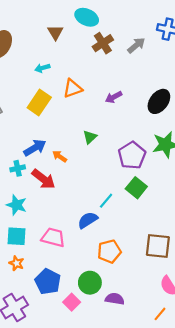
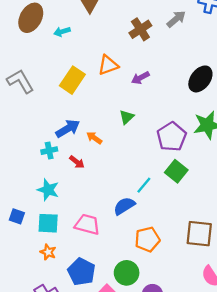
brown cross: (103, 43) -> (140, 29), moved
cyan arrow: (42, 68) -> (62, 32), moved
purple arrow: (114, 97) -> (140, 78), moved
red arrow: (43, 179) -> (77, 162), size x0.6

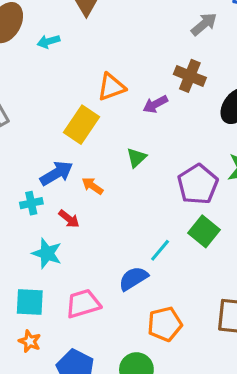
brown cross: (140, 29) -> (190, 76), moved, turned -35
yellow rectangle: (72, 80) -> (82, 125), moved
cyan star: (48, 190) -> (47, 253), moved
pink trapezoid: (87, 224) -> (83, 304), turned -32

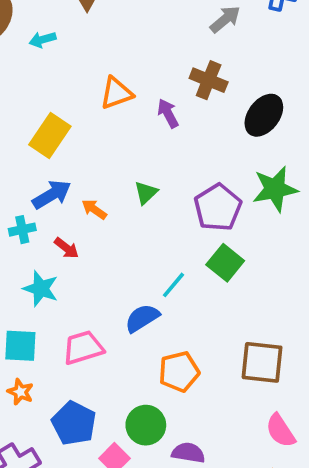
purple arrow: (155, 104) -> (168, 113), turned 90
yellow rectangle: (82, 125) -> (50, 135), moved
green triangle: (136, 158) -> (146, 193), moved

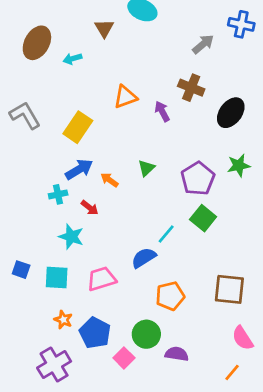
green star: (275, 189) -> (239, 165), size x0.7
orange star: (20, 392) -> (63, 320), moved

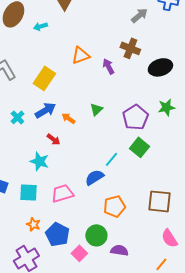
black ellipse: (231, 113) -> (160, 67), turned 35
cyan cross: (58, 194) -> (17, 117), moved, turned -32

